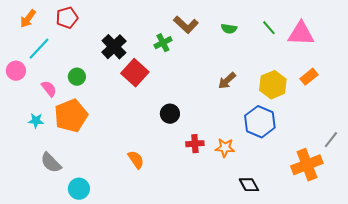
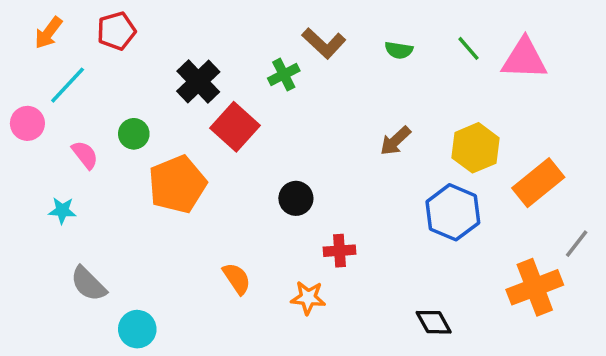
orange rectangle: (309, 77) -> (538, 183), moved, size x1.6
orange pentagon: (71, 116) -> (177, 184), moved
orange star: (225, 148) -> (308, 298), moved

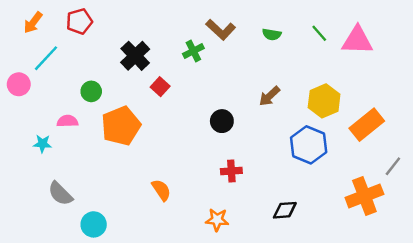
red square: (235, 127) -> (160, 87), size x0.6
pink semicircle: (85, 155) -> (67, 121), moved, turned -54
black circle: (296, 198) -> (222, 121), moved
orange star: (308, 298) -> (217, 220), moved
black diamond: (434, 322) -> (285, 210), moved, turned -65

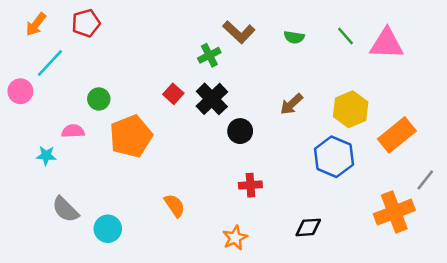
black cross: (135, 56) -> (212, 99), moved
orange star: (217, 220) -> (235, 238), turned -30
cyan circle: (94, 224) -> (108, 229), moved

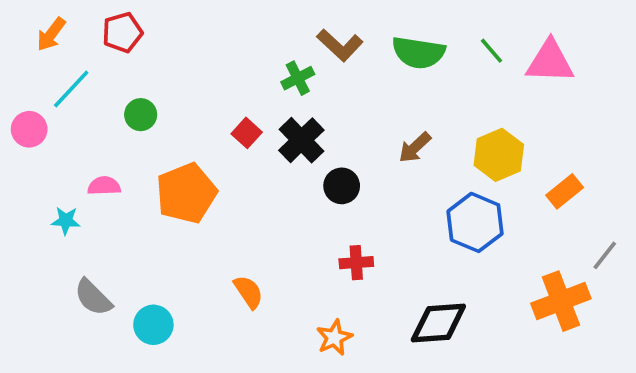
green semicircle: (294, 37) -> (418, 53), size x1.8
green circle: (99, 99) -> (141, 115), moved
orange rectangle: (397, 135) -> (565, 191), size x0.7
black diamond: (308, 227) -> (438, 323), size x1.5

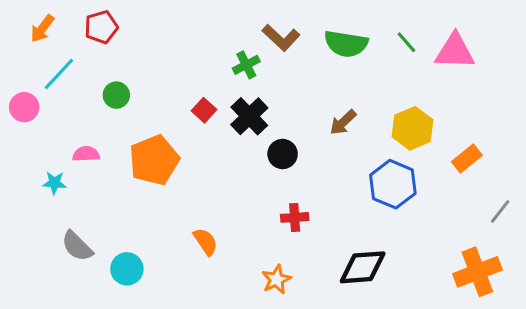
orange cross: (561, 301) -> (477, 272), moved

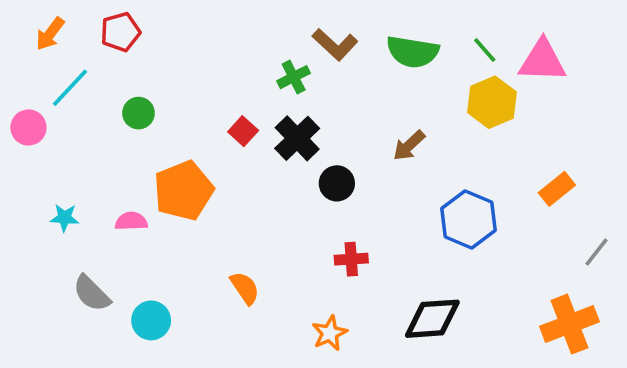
yellow hexagon: (412, 128) -> (492, 102), moved
pink semicircle: (86, 154) -> (131, 221), moved

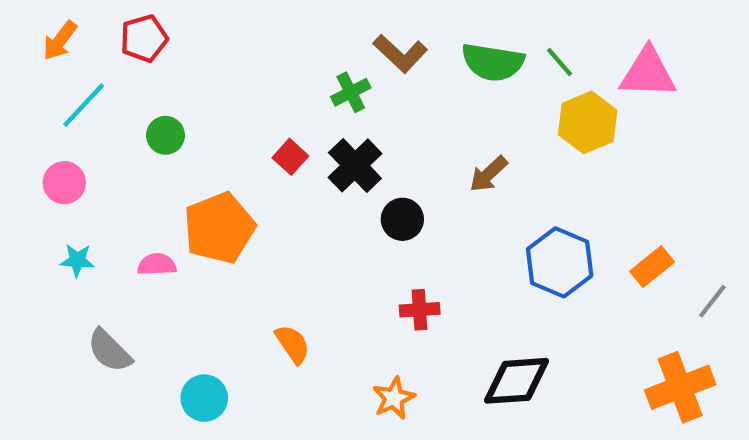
green line: (485, 50) -> (560, 62), moved
pink circle: (28, 128) -> (64, 183), moved
orange rectangle: (557, 189) -> (652, 267), moved
cyan circle: (151, 320) -> (204, 398), moved

